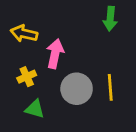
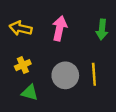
green arrow: (110, 19) -> (102, 29), moved
pink arrow: (55, 54) -> (60, 28), moved

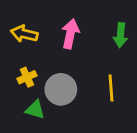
gray circle: (65, 75) -> (61, 89), moved

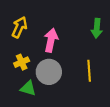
yellow arrow: (24, 34) -> (19, 27), turned 102
pink arrow: (70, 34) -> (51, 40), moved

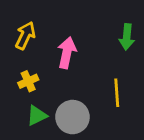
gray circle: (49, 72) -> (72, 117), moved
green triangle: (28, 88) -> (37, 116), turned -42

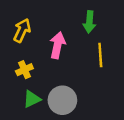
green arrow: (127, 37) -> (89, 22), moved
yellow line: (117, 93) -> (100, 55), moved

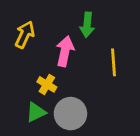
green arrow: (89, 22) -> (87, 25), moved
yellow cross: (24, 70) -> (47, 84), moved, turned -35

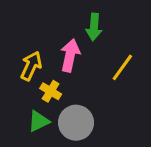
yellow arrow: (25, 35) -> (31, 66), moved
yellow line: (113, 62) -> (122, 67), turned 40

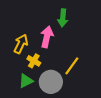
yellow line: (122, 67) -> (72, 66), moved

